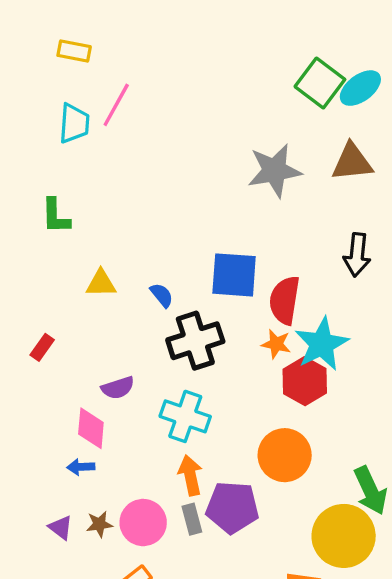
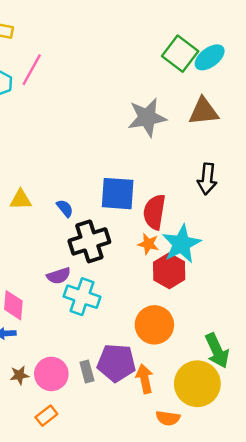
purple semicircle: (118, 388) -> (59, 276), moved
orange arrow: (190, 475) -> (145, 379), moved

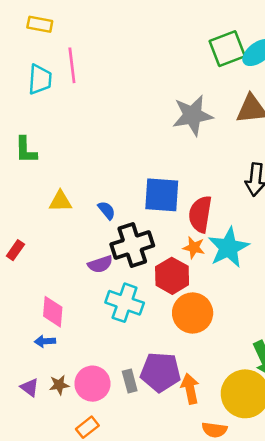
green square: (180, 54) -> (227, 49), turned 32
pink line: (32, 70) -> (72, 65), turned -36
red hexagon: (169, 271) -> (172, 276), moved
purple semicircle: (59, 276) -> (100, 264), moved
orange circle: (154, 325) -> (193, 313), moved

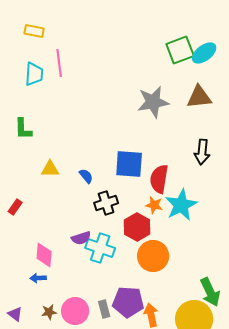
black cross: (132, 245) -> (106, 203), size x0.7
purple semicircle: (100, 264) -> (81, 238), moved
purple triangle: (30, 387) -> (15, 314), moved

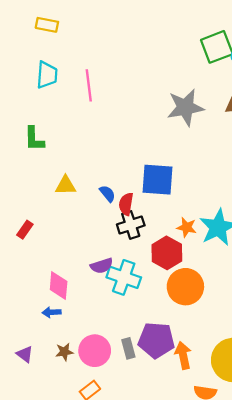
pink line: (59, 63) -> (89, 85), moved
red semicircle: (159, 179) -> (126, 204), moved, size x0.7

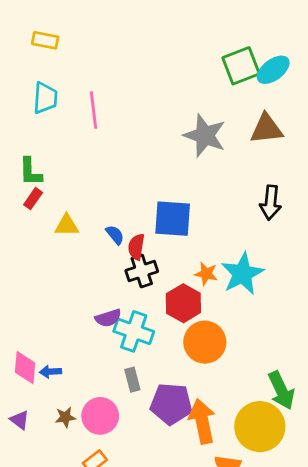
gray star: (185, 107) -> (205, 136), turned 30
red rectangle: (25, 230) -> (33, 199), moved
pink diamond: (59, 286) -> (25, 368), moved
gray rectangle: (128, 348) -> (132, 380), moved
orange arrow: (183, 355) -> (202, 421), size x1.4

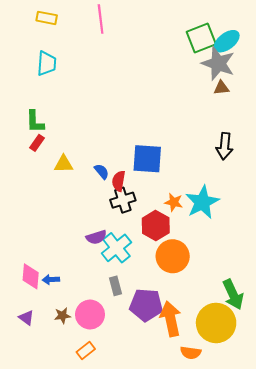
pink line: (93, 110) -> (101, 19), moved
brown triangle: (267, 129) -> (221, 88), size x0.6
gray star: (205, 136) -> (218, 63), moved
cyan cross: (134, 331) -> (116, 248), turned 32

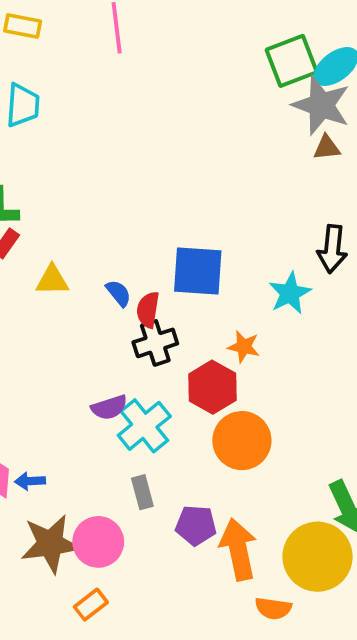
cyan star: (202, 202) -> (290, 293), moved, size x0.7
purple pentagon: (146, 305) -> (196, 525), size x0.7
brown star: (62, 316) -> (50, 544), size x2.0

